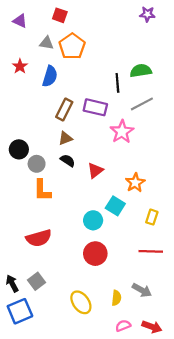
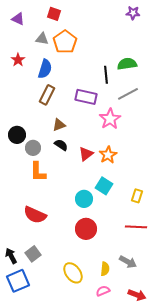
brown rectangle: (64, 110) -> (47, 95), moved
orange star: (135, 183) -> (108, 155), moved
red semicircle: (39, 238) -> (35, 215), turned 40
pink semicircle: (123, 326) -> (103, 291), moved

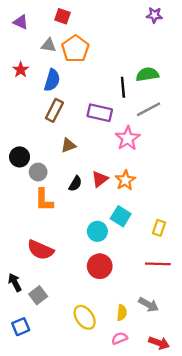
black semicircle: (61, 145) -> (75, 184), moved, turned 88
black arrow: (11, 256) -> (15, 282), moved
blue square: (18, 281) -> (21, 327), size x0.7

